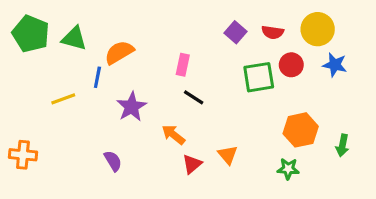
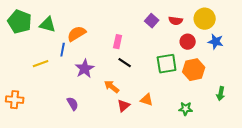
green square: (259, 77) -> (167, 64), moved
orange hexagon: (301, 130) -> (194, 70), moved
orange triangle: (228, 155) -> (147, 100), turned -32

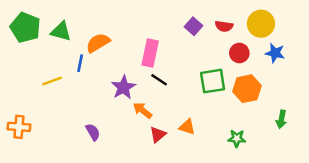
pink rectangle: (118, 42) -> (150, 53), size x1.5
purple star: (85, 69) -> (123, 87), moved

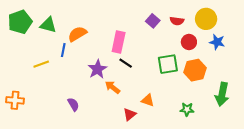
green pentagon: (25, 28) -> (20, 22), turned 30
green arrow: (281, 119) -> (222, 94), size x1.6
red triangle: (158, 135) -> (130, 114), moved

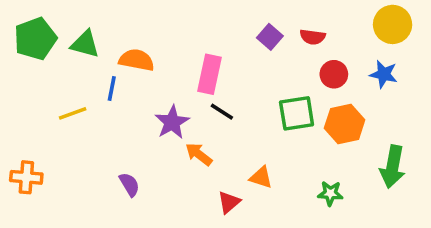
yellow circle: (206, 19) -> (393, 24), moved
orange semicircle: (77, 34) -> (137, 60), turned 42

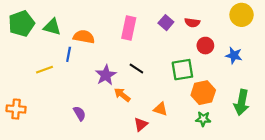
pink rectangle: (209, 74) -> (129, 28), moved
blue star: (384, 74) -> (234, 55), moved
orange hexagon: (345, 124) -> (203, 93), moved

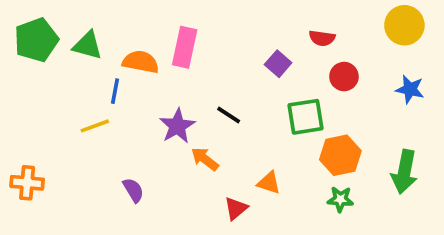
purple square: (166, 23) -> (278, 64), moved
pink rectangle: (129, 28) -> (185, 47), moved
blue star: (234, 55) -> (410, 89), moved
yellow line: (44, 70) -> (95, 126), moved

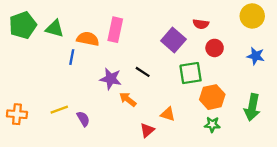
purple square: (278, 64) -> (173, 40), size x1.5
yellow line: (95, 126) -> (59, 110), moved
purple star: (177, 126) -> (111, 79), turned -30

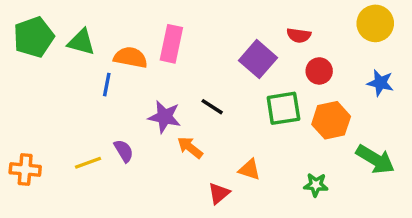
orange hexagon: (212, 97) -> (331, 120), moved
green arrow: (252, 107) -> (375, 159), turned -70
purple semicircle: (83, 119) -> (124, 151), moved

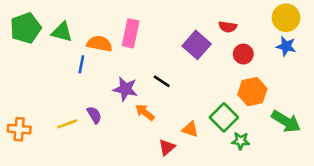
blue star: (380, 83) -> (286, 46), moved
green square: (283, 108) -> (224, 117), moved, turned -36

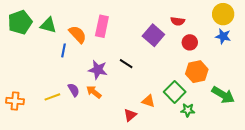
orange semicircle: (99, 44) -> (78, 34), turned 36
orange arrow: (145, 112) -> (94, 92), moved

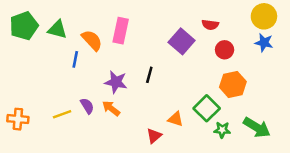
black line: (126, 64) -> (149, 75), turned 72
green arrow: (223, 95) -> (257, 127), moved

